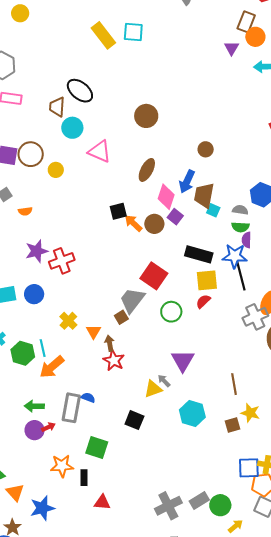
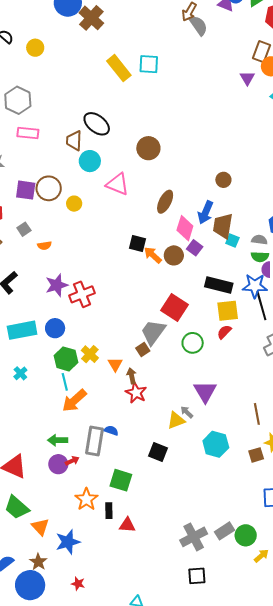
brown circle: (146, 116) -> (148, 148), moved
black square: (118, 211) -> (137, 244), turned 30
green hexagon: (23, 353) -> (66, 359), moved
orange star: (62, 466) -> (86, 499), turned -30
red triangle: (102, 502) -> (127, 525), moved

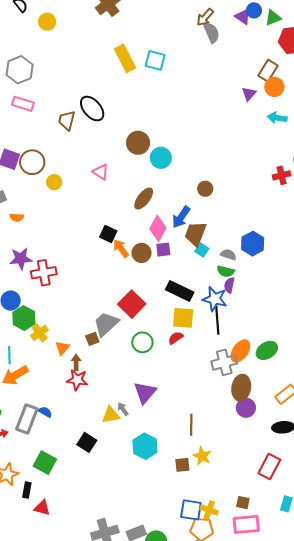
cyan circle: (90, 161) -> (161, 158), moved
pink triangle: (118, 184) -> (101, 172), size x0.7
purple square: (195, 248) -> (163, 250), turned 35
green hexagon: (66, 359) -> (24, 318), moved
red star: (136, 393) -> (77, 380), turned -30

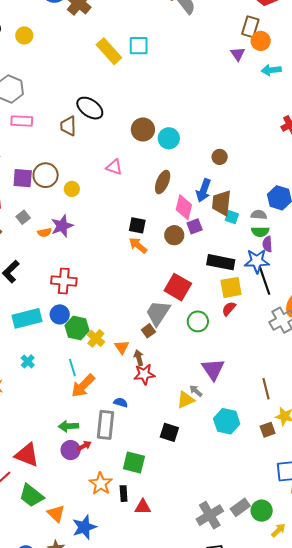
orange arrow: (121, 248) -> (138, 245), moved
purple star: (21, 259) -> (62, 226), moved
red cross: (44, 273) -> (64, 281), moved, turned 30
blue semicircle: (45, 412) -> (121, 402), moved

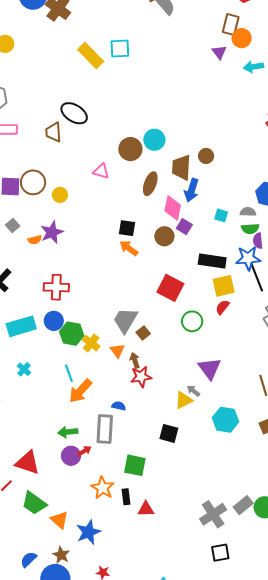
brown circle: (143, 129) -> (130, 149), moved
brown trapezoid: (222, 203) -> (181, 167), moved
purple square: (195, 226) -> (184, 227), turned -35
gray trapezoid: (158, 313) -> (125, 320), moved

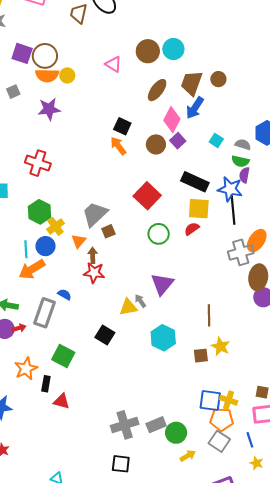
orange semicircle: (35, 240) -> (47, 75), moved, size x1.6
blue circle: (54, 321) -> (46, 246), moved

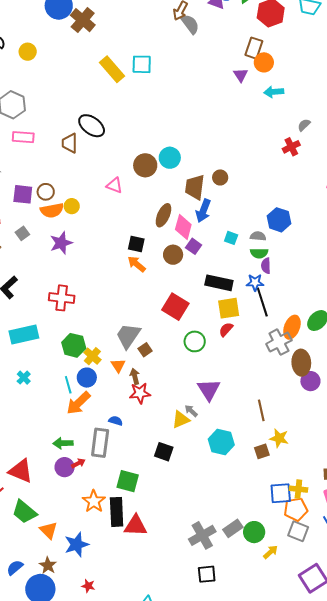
brown circle: (45, 56) -> (46, 192), size x0.7
brown ellipse: (157, 90) -> (163, 215), moved
blue star: (230, 189) -> (255, 282), size x0.7
black rectangle: (46, 384) -> (117, 512), size x1.8
red triangle: (61, 401) -> (135, 526), size x1.4

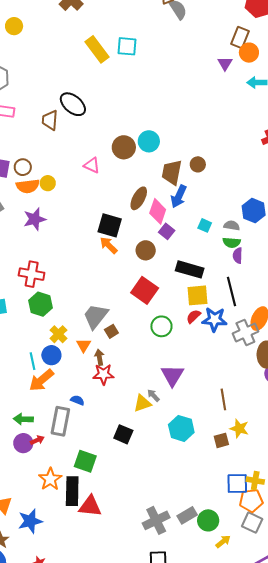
black square: (136, 244) -> (110, 225), size x1.4
brown circle: (173, 255) -> (146, 250), moved
blue star: (255, 282) -> (215, 319), moved, size x1.4
green hexagon: (74, 345) -> (41, 304), moved

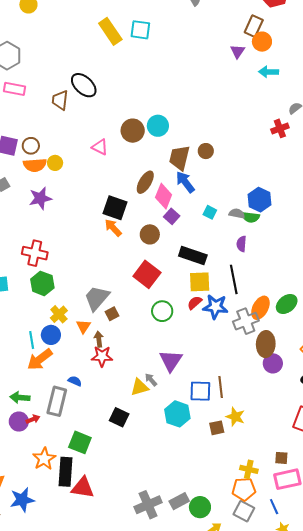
blue arrow: (179, 196) -> (185, 182), turned 115
green semicircle: (232, 242) -> (251, 217), moved
blue square: (237, 484) -> (200, 391), moved

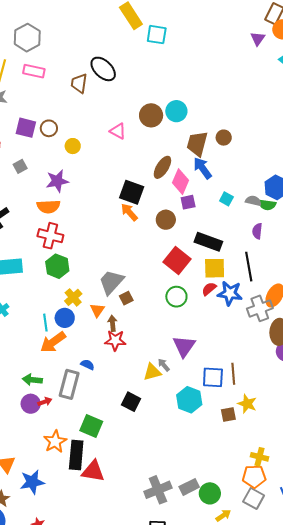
cyan square: (140, 30) -> (157, 35), moved
orange semicircle: (35, 165) -> (48, 206), moved
purple square: (172, 216) -> (188, 202), turned 35
red square: (147, 274) -> (177, 261), moved

